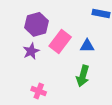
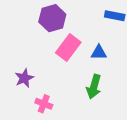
purple hexagon: (36, 24) -> (52, 18), moved
purple star: (31, 51) -> (24, 78), moved

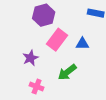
purple star: (24, 78) -> (30, 58), moved
green arrow: (94, 87) -> (67, 72), moved, turned 36

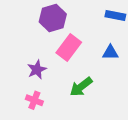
blue triangle: (82, 44) -> (110, 52), moved
pink cross: (37, 86) -> (34, 100), moved

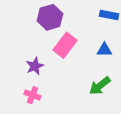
green arrow: (81, 87) -> (100, 86), moved

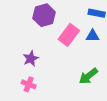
pink rectangle: (65, 45) -> (69, 35), moved
blue triangle: (104, 50) -> (93, 36), moved

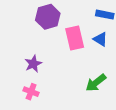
pink rectangle: (69, 35) -> (75, 38), turned -50
blue triangle: (93, 36) -> (100, 39), turned 32

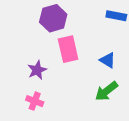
pink rectangle: (75, 38) -> (68, 49), moved
blue triangle: (100, 39) -> (108, 60), moved

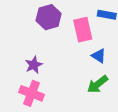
pink rectangle: (68, 49) -> (83, 30), moved
pink cross: (35, 101) -> (31, 93), size x1.5

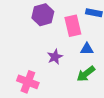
blue triangle: (99, 56) -> (87, 49), turned -32
purple star: (34, 65) -> (55, 57), moved

